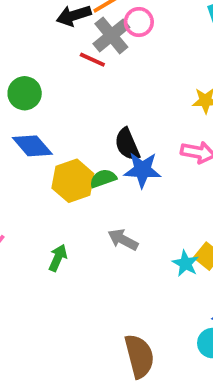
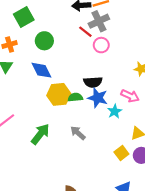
pink circle: (139, 22) -> (101, 45), moved
black semicircle: (127, 144) -> (93, 82), turned -84
green arrow: (58, 258) -> (40, 134), size x1.5
cyan star: (185, 263) -> (115, 111), moved

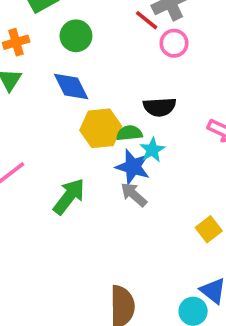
blue star: (98, 98) -> (133, 167), moved
cyan star: (115, 111) -> (152, 150), moved

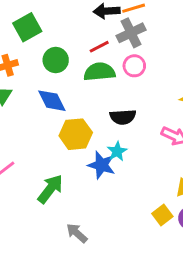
red line: (147, 20) -> (99, 47), moved, turned -66
green semicircle: (129, 133) -> (99, 72), moved, size x1.5
gray arrow: (134, 195) -> (77, 233), moved

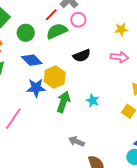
cyan star: (117, 151) -> (93, 101), moved
blue star: (101, 165) -> (36, 88), moved
green arrow: (50, 189) -> (63, 102), moved

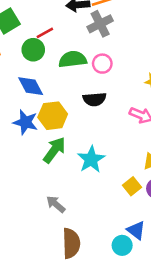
red line: (51, 15) -> (45, 33), moved
pink circle: (78, 20) -> (102, 64), moved
cyan star: (93, 101) -> (91, 159), size x1.5

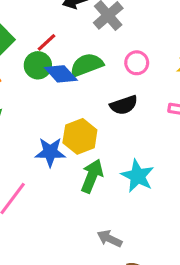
pink circle: (102, 64) -> (137, 63), moved
blue diamond: (31, 86) -> (61, 74), moved

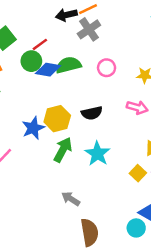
blue diamond: (61, 74) -> (48, 70), turned -45
black semicircle: (124, 105) -> (92, 113), moved
blue star: (50, 152) -> (33, 128), turned -30

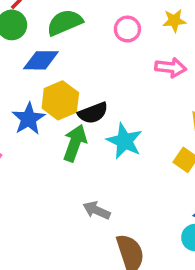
pink circle: (107, 68) -> (127, 29), moved
blue diamond: (48, 70) -> (41, 60), moved
black semicircle: (92, 113) -> (93, 113), moved

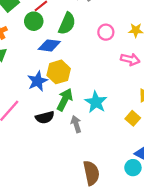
green semicircle: (65, 23) -> (67, 24), turned 130
black semicircle: (93, 113) -> (45, 117), moved
gray arrow: (97, 210) -> (76, 124), moved, turned 42

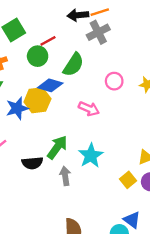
pink arrow: (130, 59) -> (89, 109), moved
yellow hexagon: (59, 72) -> (37, 100), moved
blue star: (37, 81) -> (17, 108), moved

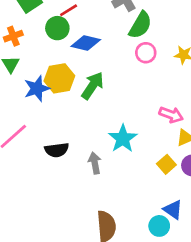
green semicircle: (73, 65) -> (140, 25), moved
blue diamond: (50, 85) -> (86, 43), moved
pink arrow: (89, 109) -> (171, 115), moved
green arrow: (57, 147) -> (93, 86), moved

